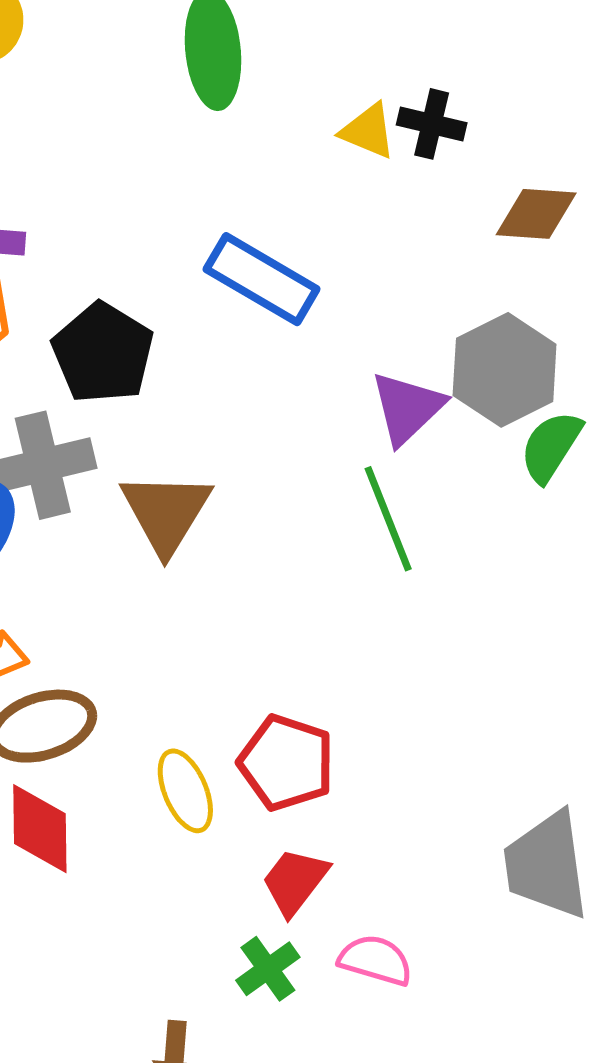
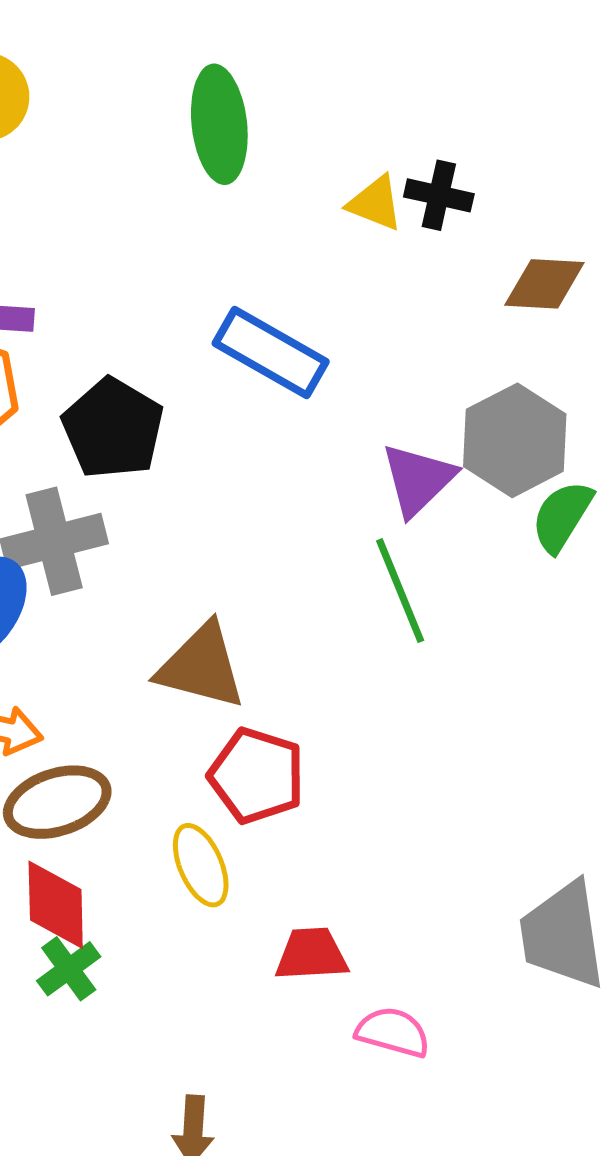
brown triangle: (166, 513) -> (201, 666), moved, turned -46
red pentagon: (286, 763) -> (257, 776), moved
red trapezoid: (295, 881) -> (311, 954), turned 50
green cross: (268, 969) -> (69, 969), moved

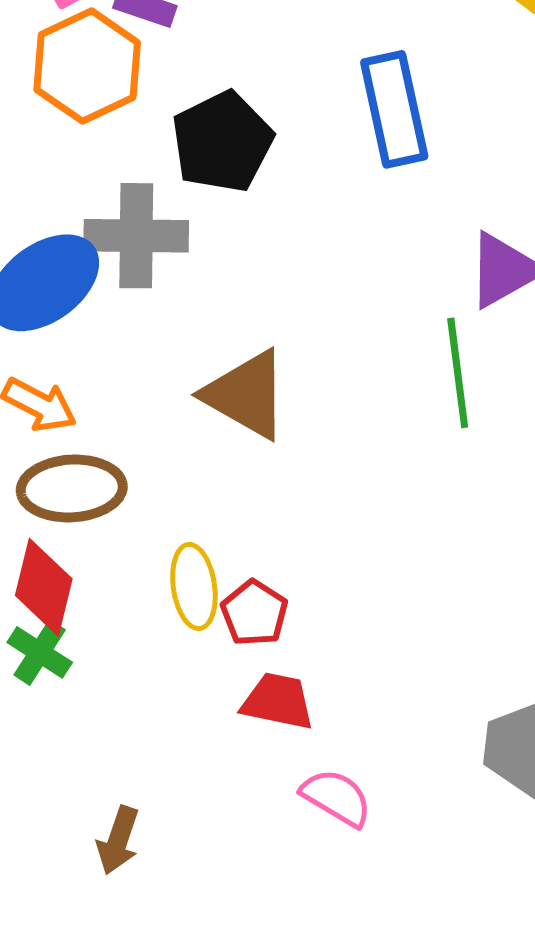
blue rectangle: (271, 353) -> (394, 109), turned 33
red pentagon: (257, 776) -> (254, 613), moved, size x0.7
green cross: (69, 969) -> (40, 652), turned -36

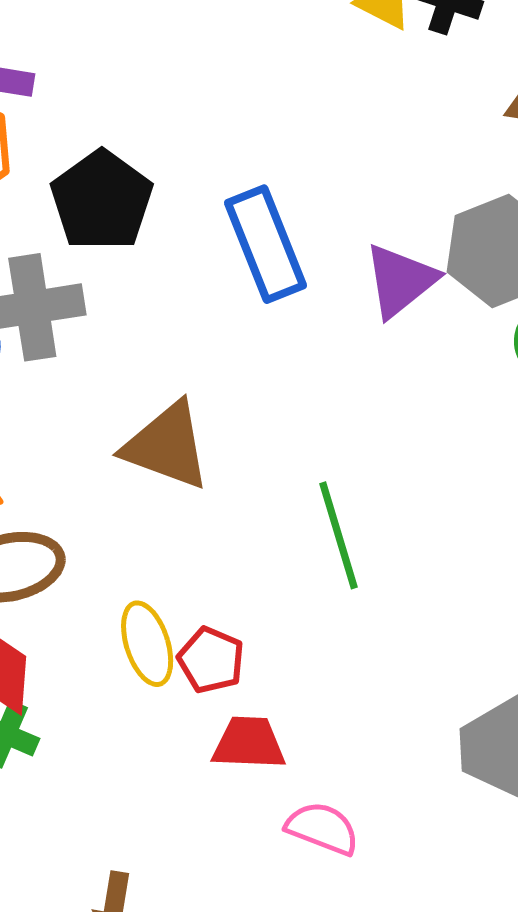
blue rectangle: (394, 109) -> (266, 244), moved
green line: (458, 373) -> (338, 535), moved

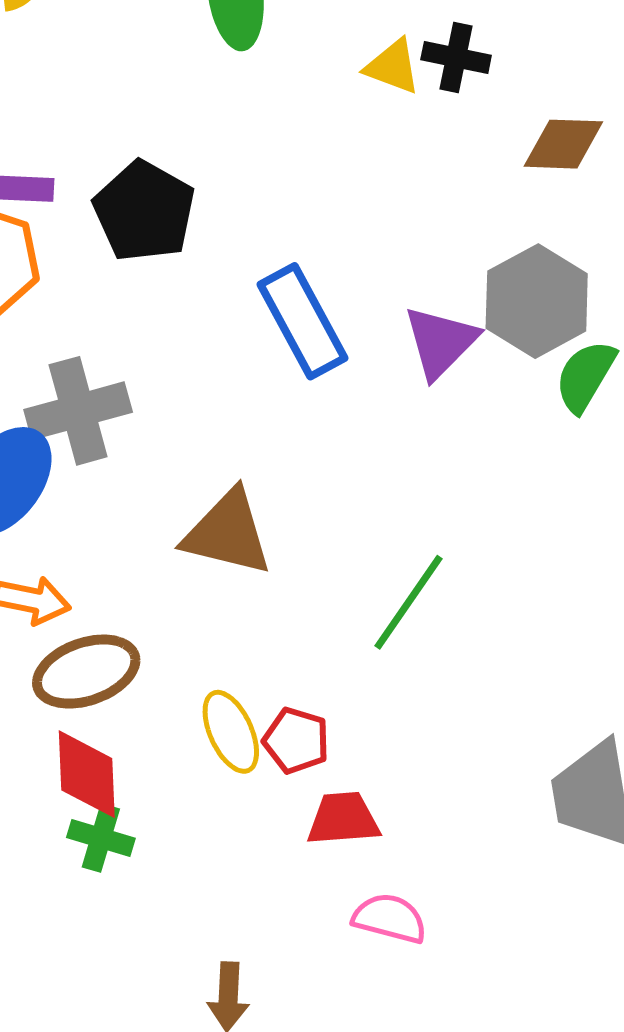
black pentagon: (102, 201) -> (144, 211), moved
green line: (338, 535) -> (408, 602), turned 58
pink semicircle: (322, 828) -> (390, 918), moved

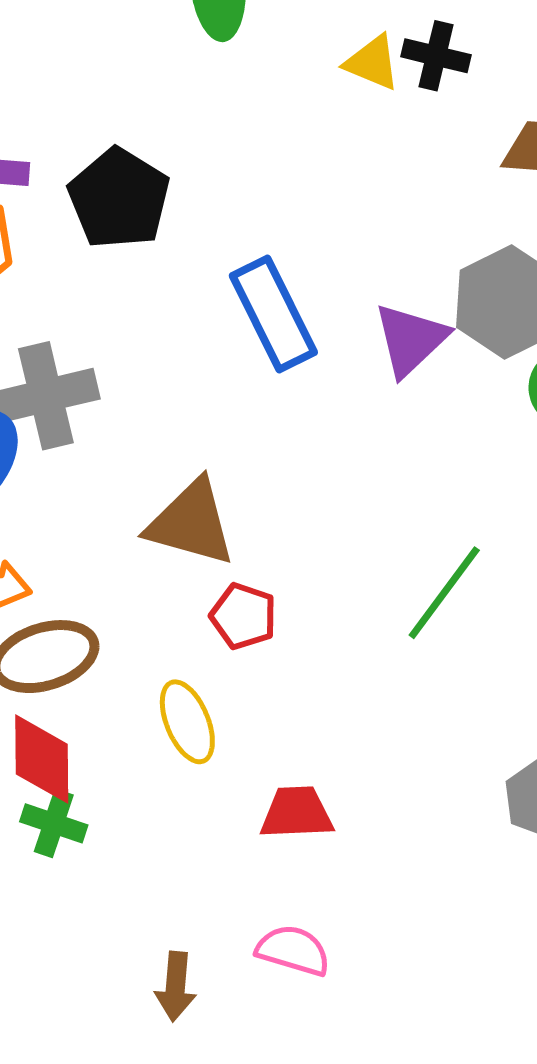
green line: (408, 602) -> (444, 593), moved
red pentagon: (296, 741) -> (243, 616), moved
pink semicircle: (390, 918) -> (293, 950), moved

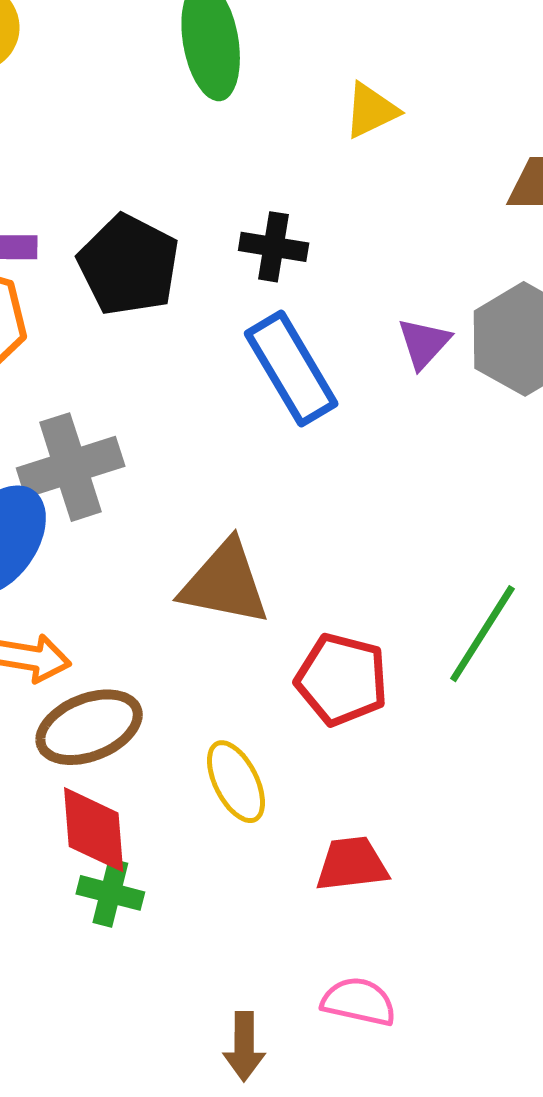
black cross: (436, 56) -> (274, 247), moved
yellow triangle: (372, 63) -> (371, 110), turned -44
purple triangle: (411, 340) -> (424, 343), moved, size x0.7
red pentagon: (243, 616) -> (342, 679), moved, size x1.4

